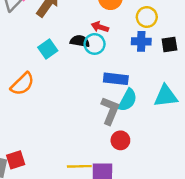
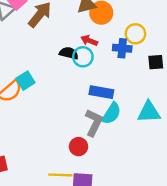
blue cross: (141, 41) -> (122, 48), moved
cyan square: (48, 49) -> (25, 81), moved
red circle: (120, 140) -> (79, 147), moved

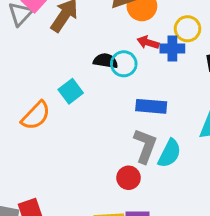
red arrow: (89, 41) -> (148, 42), moved
cyan square: (25, 81) -> (71, 91), moved
cyan semicircle: (112, 113) -> (170, 153), moved

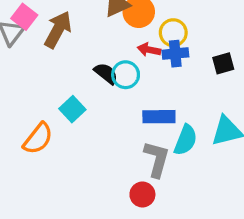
yellow circle: (188, 29) -> (173, 33), moved
black semicircle: (106, 61) -> (106, 73), turned 35
cyan semicircle: (170, 153) -> (186, 140), moved

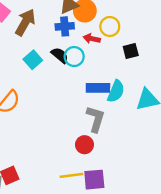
blue cross: (175, 54) -> (65, 26), moved
black square: (223, 63) -> (131, 51), moved
cyan square: (72, 109) -> (33, 60), moved
cyan semicircle: (186, 140) -> (116, 91), moved

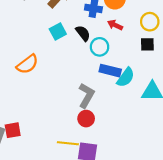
yellow circle: (110, 27) -> (150, 22), moved
cyan circle: (74, 57) -> (100, 47), moved
gray L-shape: (96, 119) -> (86, 95), moved

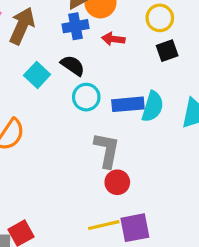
cyan circle: (100, 47) -> (86, 97), moved

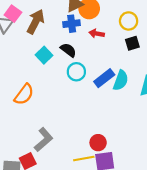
blue rectangle: (128, 104) -> (104, 78), turned -36
gray L-shape: (107, 150) -> (44, 140), moved, turned 35
red circle: (117, 182) -> (98, 143), moved

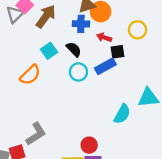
black square: (132, 43) -> (118, 52), moved
blue rectangle: (104, 78) -> (105, 66), moved
cyan semicircle: (121, 80) -> (122, 114), moved
orange semicircle: (24, 94) -> (30, 75), moved

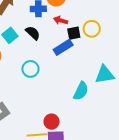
yellow circle: (138, 30) -> (92, 29), moved
cyan circle: (78, 72) -> (30, 69), moved

